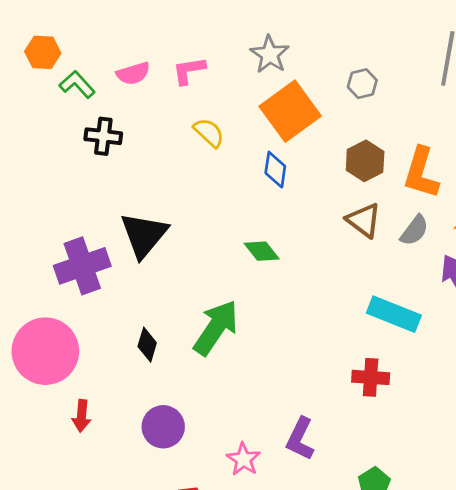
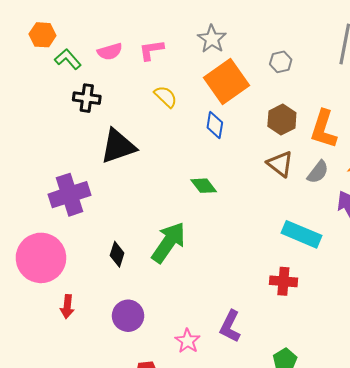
black triangle: (144, 235) -> (118, 146), moved, turned 30

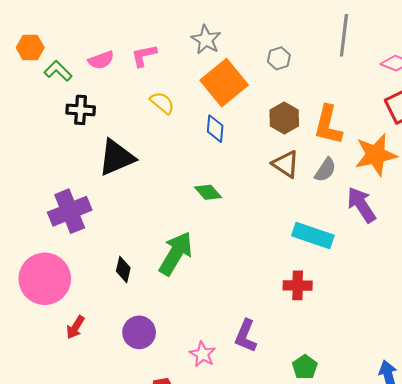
red arrow: (67, 307) -> (75, 327), turned 30

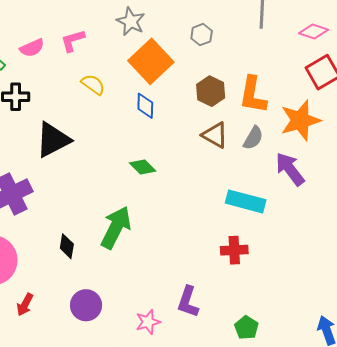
pink star: (203, 354) -> (148, 322), turned 30

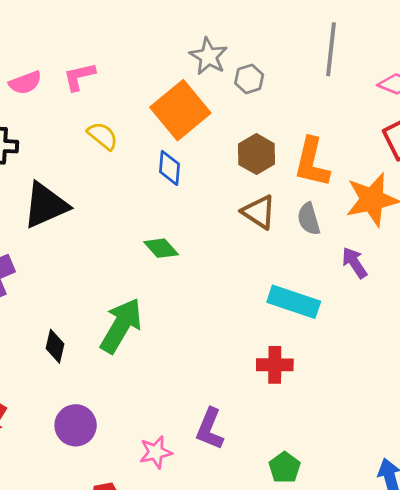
gray star: (131, 21) -> (208, 56), moved
gray semicircle: (253, 138) -> (309, 219), turned 130
purple arrow: (290, 169) -> (355, 263), size x0.7

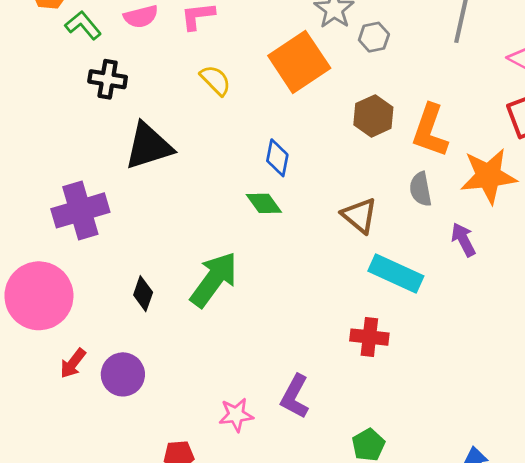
blue diamond: (170, 168) -> (277, 158), moved
brown triangle: (259, 212) -> (359, 215), moved
purple circle: (76, 425) -> (123, 374), moved

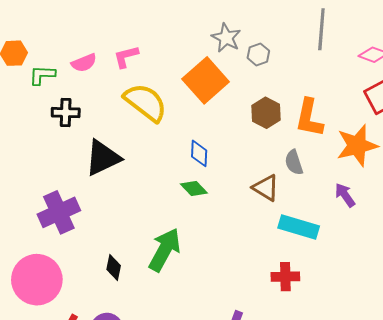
green L-shape: (83, 25) -> (42, 75), turned -40
yellow semicircle: (215, 80) -> (146, 102), size x1.8
gray semicircle: (421, 189) -> (294, 162), moved

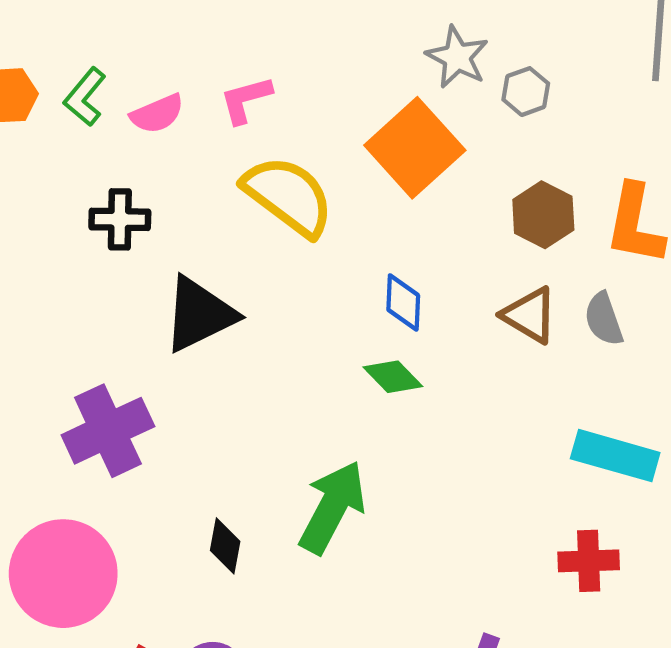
green L-shape: (42, 75) -> (85, 97), moved, turned -52
brown triangle: (266, 188) -> (530, 315), moved

